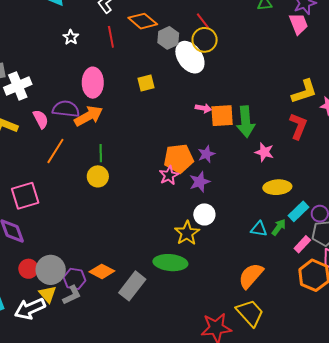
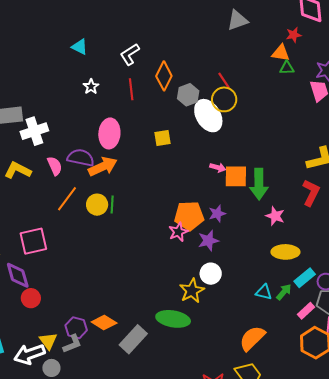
orange diamond: (143, 21) -> (164, 76), turned 72
yellow circle: (98, 176) -> (97, 205), moved
red circle: (28, 269) -> (31, 298), moved
gray circle: (51, 270) -> (51, 368), moved, size x0.6

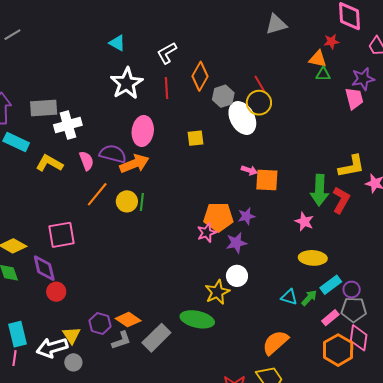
white star: (91, 87) -> (127, 83), size x2.0
green arrow: (259, 184) -> (319, 190), moved
gray L-shape: (72, 344) -> (121, 340), moved

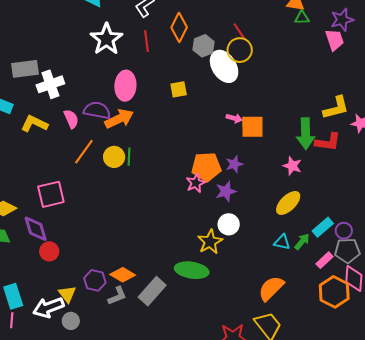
red L-shape: (341, 200) -> (328, 142), turned 72
yellow ellipse: (313, 258) -> (288, 203), moved, turned -44

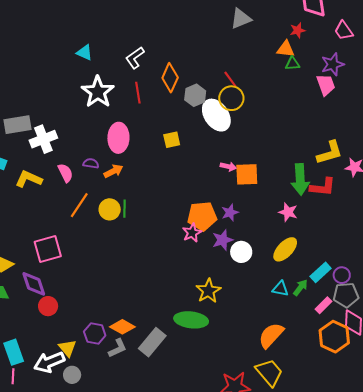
purple semicircle: (97, 110) -> (91, 163), size x0.6
orange arrow: (119, 119) -> (113, 171), size x0.7
white circle: (229, 224) -> (241, 252), moved

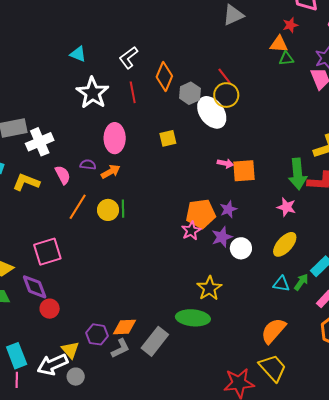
orange diamond: (122, 327) -> (124, 327), turned -30

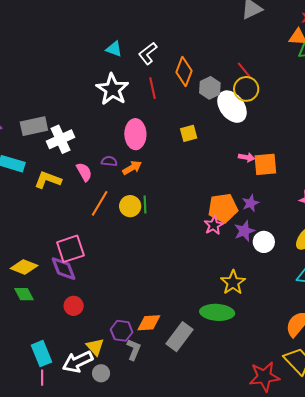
cyan triangle: (78, 54) -> (114, 49), moved
purple diamond: (35, 287) -> (64, 269), moved
gray L-shape: (120, 348) -> (134, 350), moved, turned -40

